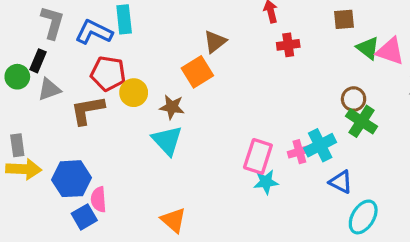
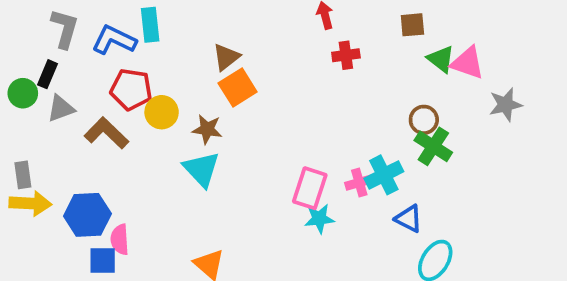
brown triangle: (215, 42) -> (226, 57), moved
brown L-shape: (87, 110) -> (106, 133), turned 54
blue square: (84, 217) -> (103, 260), turned 30

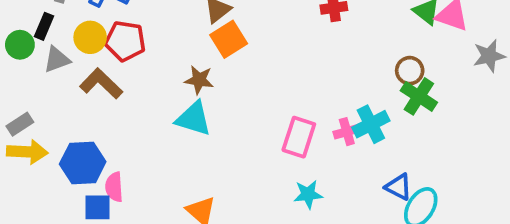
yellow circle: (162, 112) -> (90, 37), moved
cyan triangle: (201, 169) -> (194, 119), turned -30
gray rectangle: (23, 175) -> (20, 124), turned 65
cyan star: (319, 219) -> (308, 194), moved
blue triangle: (409, 219) -> (399, 187), moved

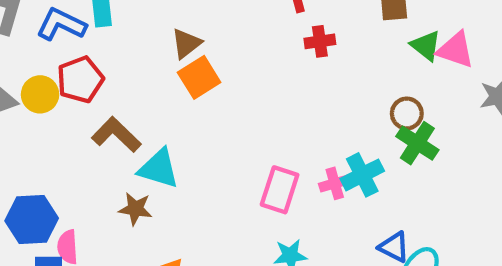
yellow circle: (90, 37) -> (40, 94), moved
red pentagon: (125, 41) -> (80, 80), turned -30
brown star: (199, 80) -> (135, 209), moved
brown L-shape: (101, 84) -> (116, 135), moved

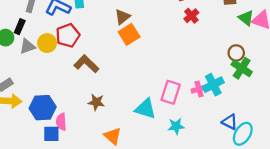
red cross: (320, 41) -> (191, 16), turned -32
cyan triangle: (159, 169) -> (145, 109), moved

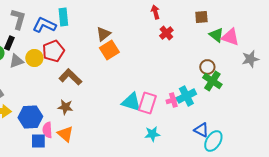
brown star: (96, 102) -> (65, 107), moved
cyan triangle: (145, 109) -> (131, 102), moved
orange triangle: (113, 136) -> (65, 134), moved

